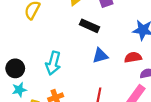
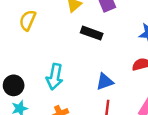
blue triangle: (100, 56) -> (105, 82), moved

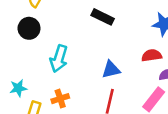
black circle: (14, 85) -> (29, 28), moved

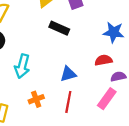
orange cross: (60, 99) -> (36, 99), moved

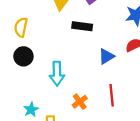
blue triangle: (68, 74) -> (106, 56), moved

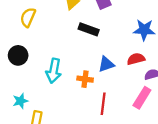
black circle: (23, 56) -> (18, 55), moved
orange cross: (80, 102) -> (85, 79), moved, turned 32

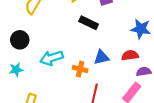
cyan arrow: (54, 71) -> (52, 58), turned 55
cyan star: (20, 101) -> (16, 70), moved

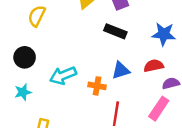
black rectangle: (89, 23) -> (115, 31), moved

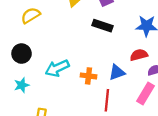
yellow semicircle: (37, 16) -> (31, 15), turned 36
blue triangle: (121, 70) -> (117, 72), moved

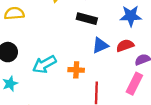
yellow semicircle: (31, 15) -> (14, 13), turned 30
blue triangle: (117, 72) -> (100, 45), moved

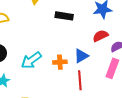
blue triangle: (100, 45) -> (81, 56), moved

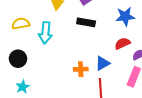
cyan arrow: (31, 60) -> (45, 33), moved, turned -50

